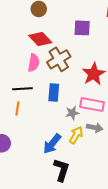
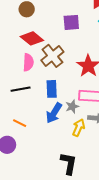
orange line: (17, 109) -> (20, 123), moved, turned -64
blue arrow: (52, 144) -> (54, 113), moved

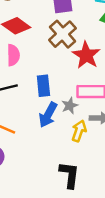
brown cross: (52, 56) -> (63, 34), moved

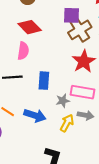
brown cross: (63, 34) -> (80, 30), moved
blue arrow: (48, 115) -> (35, 115), moved, turned -110

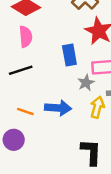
blue rectangle: (44, 81) -> (69, 55), moved

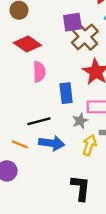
pink semicircle: (26, 37) -> (39, 72), moved
black line: (21, 70) -> (39, 121), moved

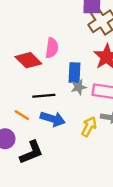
red diamond: (27, 44) -> (28, 60), moved
gray star: (80, 121) -> (79, 87), moved
black L-shape: (81, 188) -> (31, 152), moved, turned 52

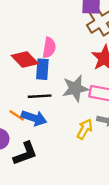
blue rectangle: (74, 73) -> (42, 69), moved
gray star: (79, 87) -> (75, 88), size x1.6
blue arrow: (53, 119) -> (34, 118), moved

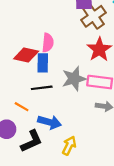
red diamond: (25, 59) -> (26, 55), turned -30
blue arrow: (34, 118) -> (49, 122), moved
yellow arrow: (85, 129) -> (69, 146), moved

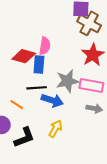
brown cross: (93, 16) -> (89, 23), turned -30
blue arrow: (49, 122) -> (52, 100), moved
yellow arrow: (69, 146) -> (55, 129), moved

